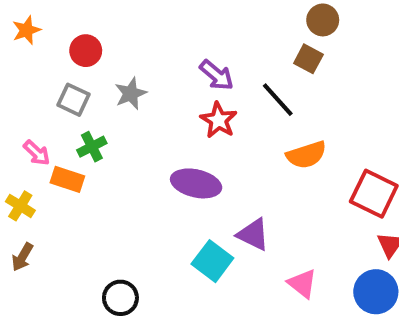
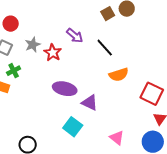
brown square: (308, 59) -> (108, 14), moved, turned 32
red star: (219, 120) -> (53, 53), moved
purple triangle: (253, 235) -> (90, 103), moved

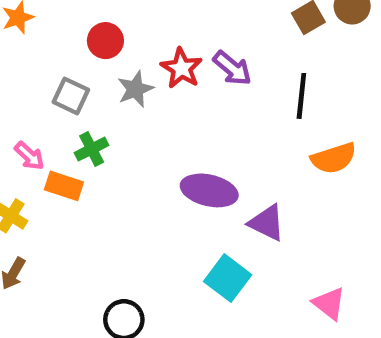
red circle: (11, 24) -> (105, 41), moved
black line: (105, 48) -> (301, 96), turned 48
red star: (53, 53) -> (182, 68), moved

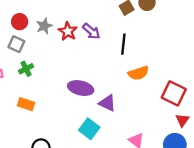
red circle: (105, 41) -> (20, 22), moved
gray star: (135, 89) -> (44, 26), moved
orange rectangle: (64, 186) -> (26, 104), moved

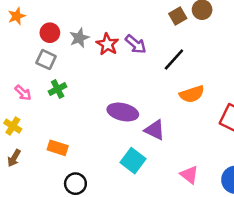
black line: (123, 44) -> (174, 60), turned 36
orange rectangle: (26, 104) -> (58, 148), moved

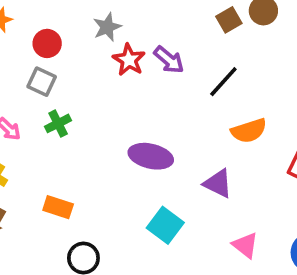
gray star: (79, 38) -> (107, 27), moved
purple triangle: (155, 130) -> (218, 183), moved

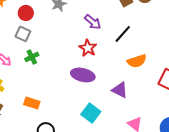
red star: (129, 60) -> (88, 48), moved

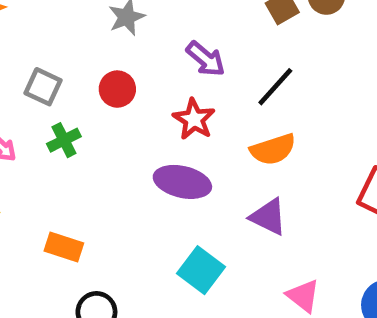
red circle: (26, 13) -> (117, 89), moved
orange semicircle: (137, 61) -> (273, 149), moved

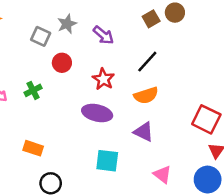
purple arrow: (206, 59) -> (103, 35), moved
gray square: (43, 87) -> (41, 36), moved
cyan square: (201, 270) -> (107, 161), turned -30

